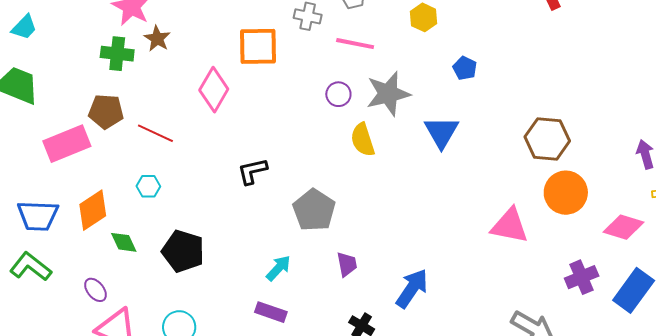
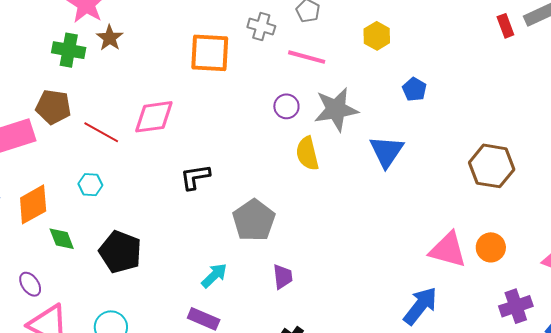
pink diamond: (214, 90) -> (154, 117), moved, turned 48
orange circle: (566, 193) -> (491, 247), moved, size x0.7
blue arrow: (412, 288) -> (420, 306), moved

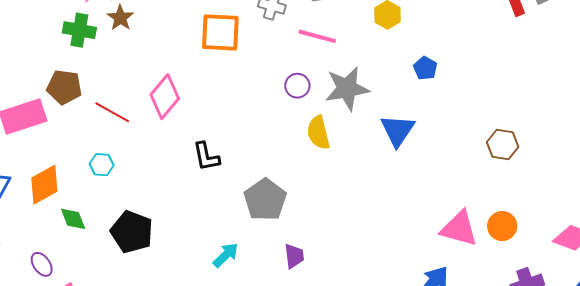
pink diamond: (154, 117) -> (165, 97), turned -42
brown hexagon: (492, 166) -> (503, 145), size x0.7
black L-shape: (195, 177) -> (206, 157), turned -92

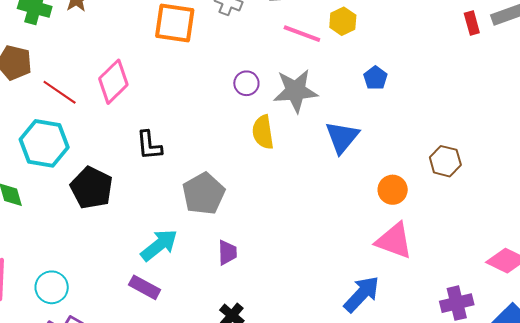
pink line: (317, 36) -> (302, 34), moved
cyan hexagon: (102, 165) -> (44, 143), size x2.0
orange circle: (502, 226) -> (393, 190), moved
black pentagon: (132, 232) -> (92, 188), moved
cyan arrow: (226, 255) -> (159, 245), size x1.4

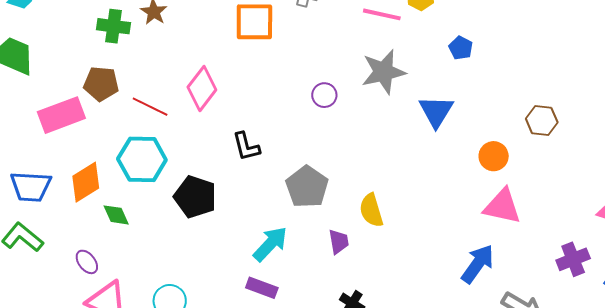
purple circle: (246, 83) -> (324, 95), moved
yellow semicircle: (263, 132) -> (371, 210), moved

